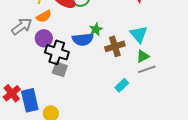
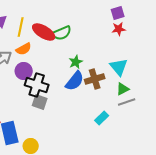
blue semicircle: (83, 39) -> (75, 81), moved, turned -45

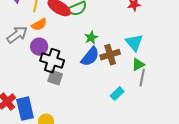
gray line: (127, 102) -> (142, 78), turned -60

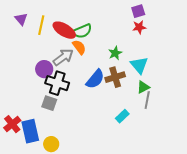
orange semicircle: (39, 25) -> (79, 47), moved, turned -98
gray arrow: (17, 35) -> (63, 57), moved
green star: (91, 38) -> (115, 53), moved
gray square: (55, 78) -> (49, 103), moved

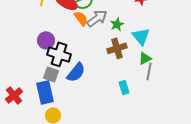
gray arrow: (63, 57) -> (97, 18), moved
blue semicircle: (95, 79) -> (76, 72), moved
cyan rectangle: (122, 116) -> (124, 87), turned -64
blue rectangle: (30, 131) -> (45, 92), moved

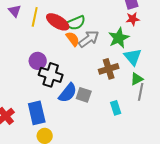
green star: (117, 24) -> (119, 38), moved, size x1.5
gray square: (51, 74) -> (84, 95), moved

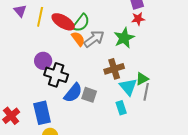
green semicircle: (76, 23) -> (81, 23), turned -30
cyan triangle: (133, 57) -> (128, 87), moved

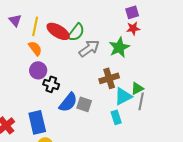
orange semicircle: (78, 39) -> (35, 48), moved
black cross: (56, 75) -> (51, 84), size x0.7
cyan triangle: (128, 87) -> (123, 96), turned 42

